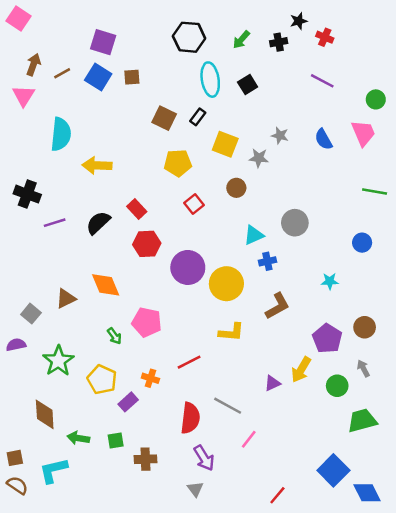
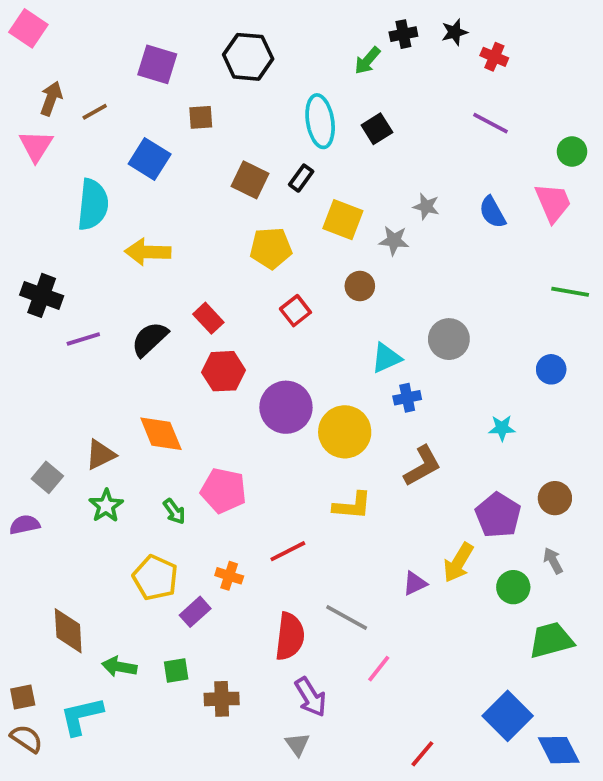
black hexagon: (189, 37) -> (248, 57), moved
black cross: (279, 42) -> (403, 34), moved
blue square: (98, 77) -> (150, 159), moved
green star: (58, 361) -> (106, 506), moved, size x0.7

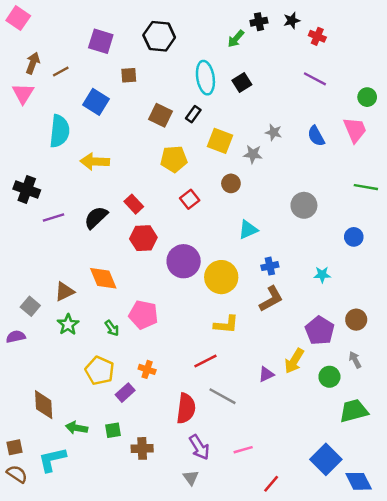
gray circle: (449, 339) -> (304, 205), moved
blue cross: (407, 398) -> (270, 266), moved
red line: (288, 551) -> (205, 361), moved
pink line: (379, 669) -> (243, 450), moved, turned 36

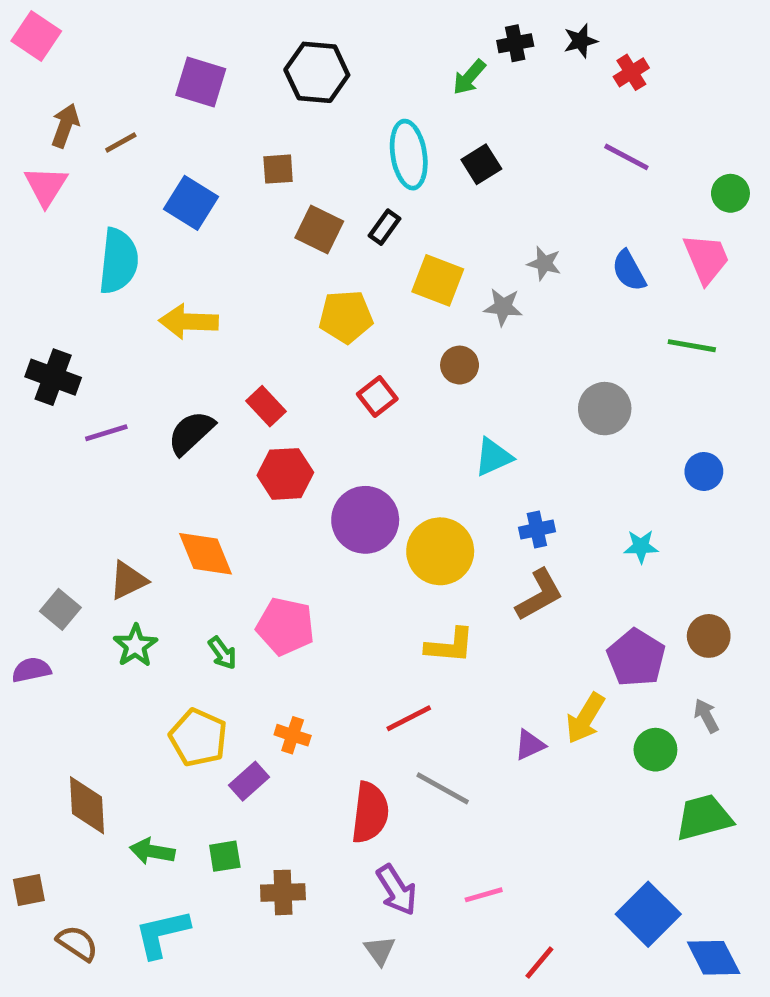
red cross: (317, 36) -> (631, 72), turned 35
brown square: (129, 75) -> (278, 169), moved
green line: (366, 187) -> (692, 346), moved
cyan L-shape: (52, 459) -> (162, 934), moved
brown semicircle: (17, 474) -> (77, 943), moved

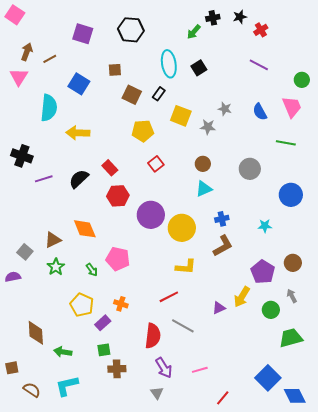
brown circle: (460, 365) -> (203, 164), moved
blue circle: (704, 471) -> (291, 195), size x1.5
green square: (225, 856) -> (104, 350), moved

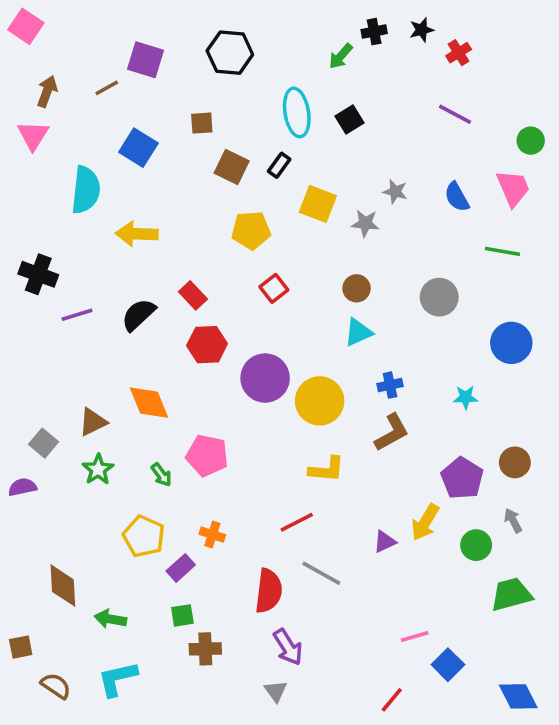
brown line: (50, 59) -> (107, 88), moved
pink line: (200, 370) -> (415, 637), moved
blue square: (268, 378) -> (448, 665), moved, size x0.7

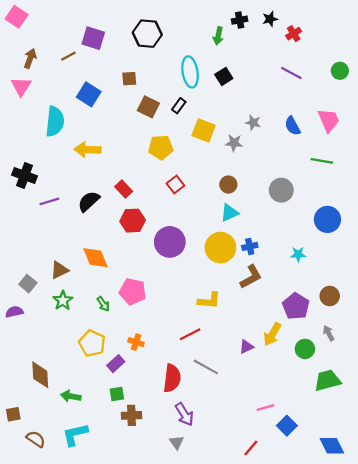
green arrow: (341, 56) -> (218, 36), turned -30
green circle: (531, 141) -> (340, 71), moved
yellow circle: (320, 401) -> (220, 248), moved

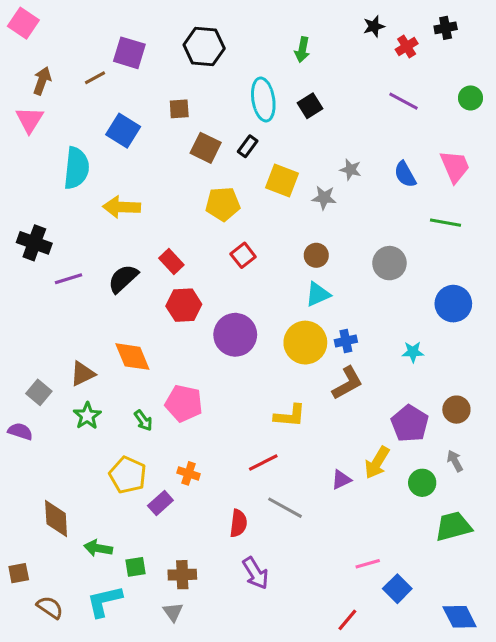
black cross: (240, 20) -> (446, 28), moved
purple semicircle: (14, 312) -> (20, 431), turned 30
red semicircle: (172, 378) -> (238, 523), size x0.7
green square: (117, 394) -> (136, 567), moved
gray triangle: (177, 442) -> (173, 612), moved

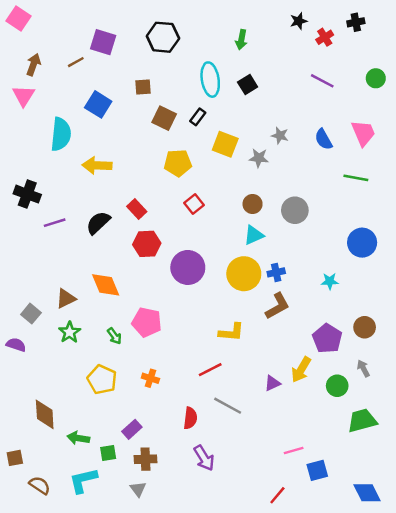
gray circle: (389, 263) -> (295, 210), moved
purple rectangle: (160, 503) -> (132, 429), moved
blue square: (397, 589) -> (317, 470), turned 30

